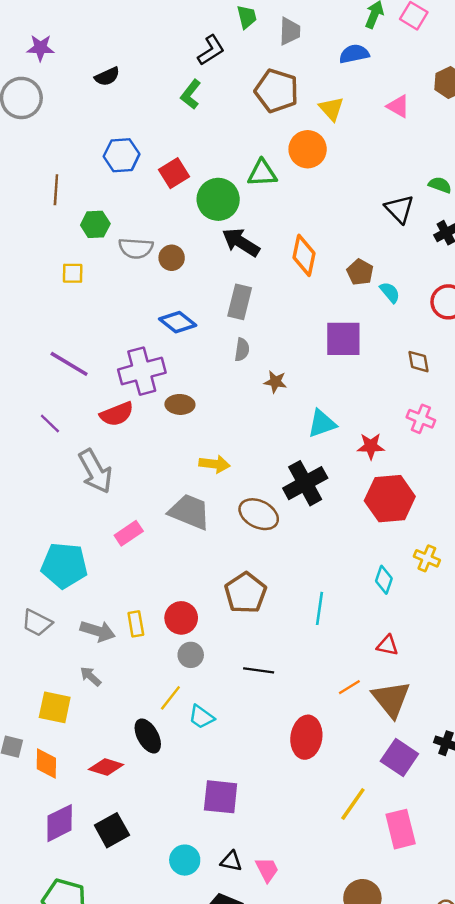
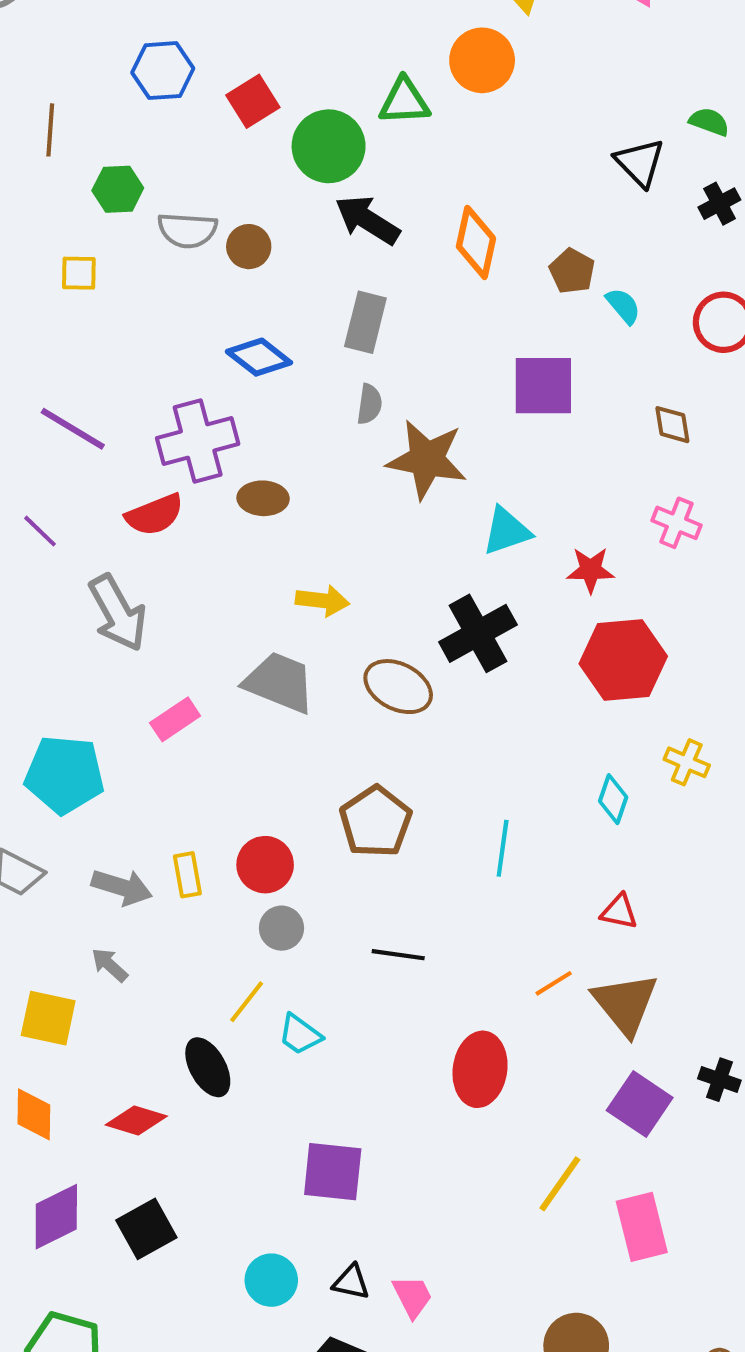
brown star: (275, 382) -> (427, 459), size x2.0

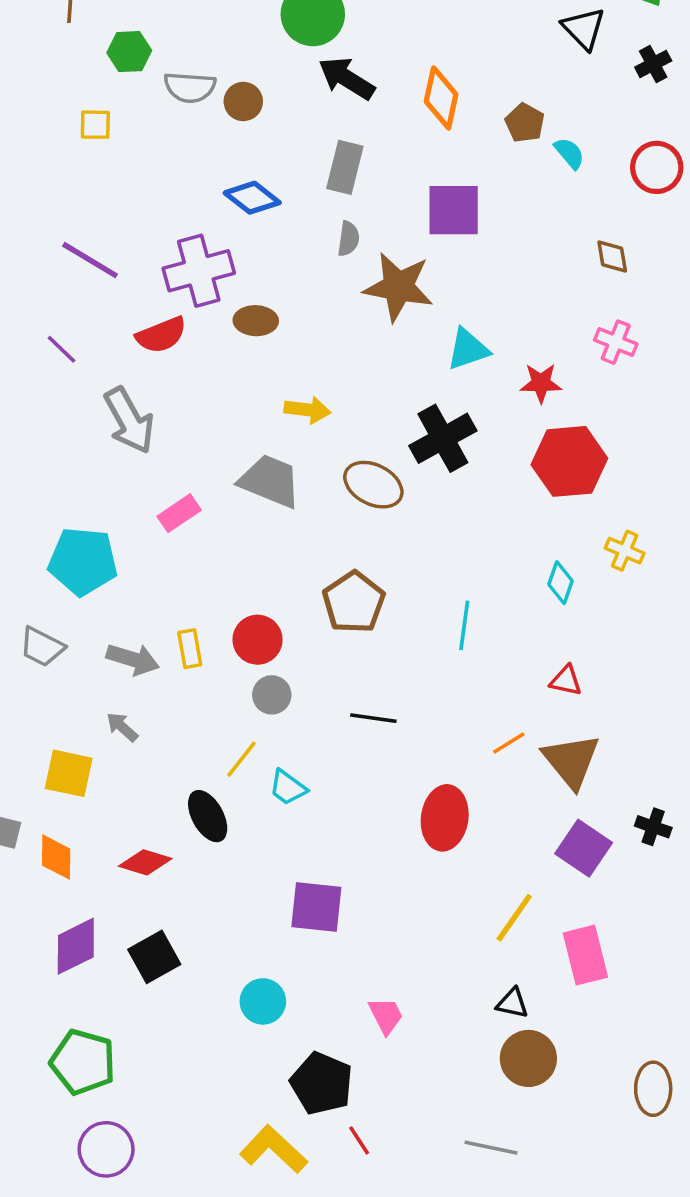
purple square: (543, 386) -> (454, 210), moved
black triangle: (351, 1282) -> (512, 1003), moved

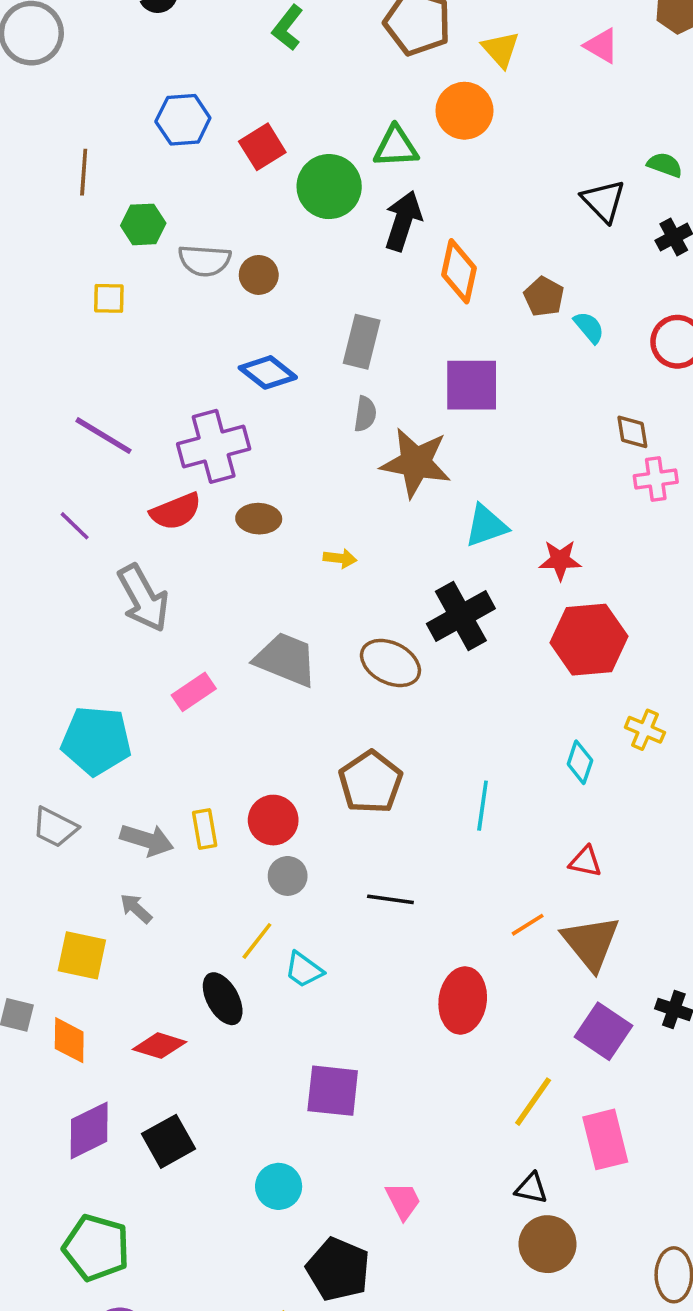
black arrow: (347, 78) -> (403, 221), moved, turned 76
brown ellipse: (256, 321) -> (259, 519), moved
pink cross: (616, 342) -> (656, 479), moved, turned -30
yellow arrow: (307, 410) -> (340, 558), moved, size x0.7

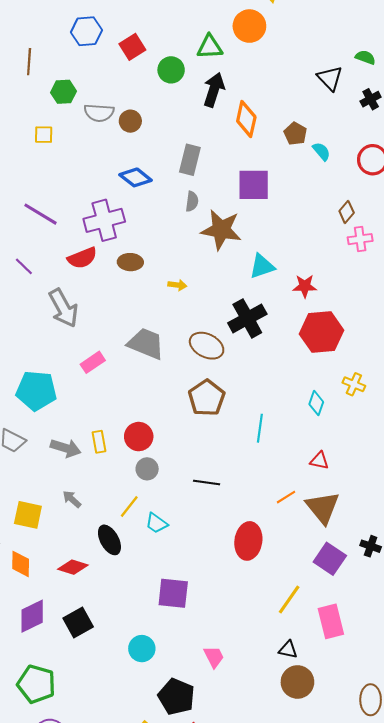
green circle: (329, 187) -> (171, 70), size x0.7
brown diamond: (632, 432) -> (347, 212), turned 50
brown pentagon: (371, 782) -> (207, 398), moved
gray arrow: (136, 908) -> (72, 499), moved

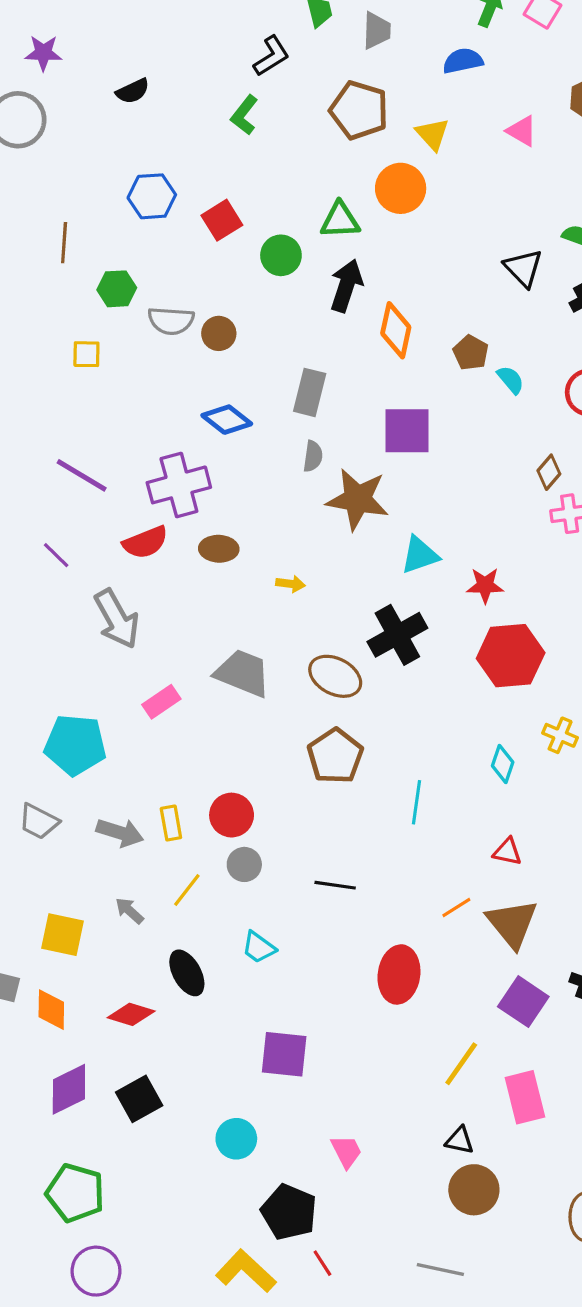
yellow line: (129, 506) -> (187, 890), moved

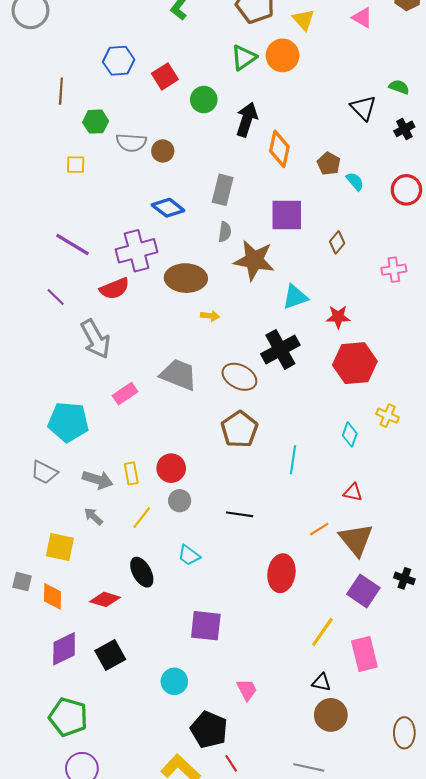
green triangle: (340, 220) -> (244, 58), moved, turned -32
brown diamond: (549, 472) -> (337, 242), moved
brown ellipse: (219, 549) -> (186, 278), moved, size x1.6
gray arrow: (129, 911) -> (93, 516), moved

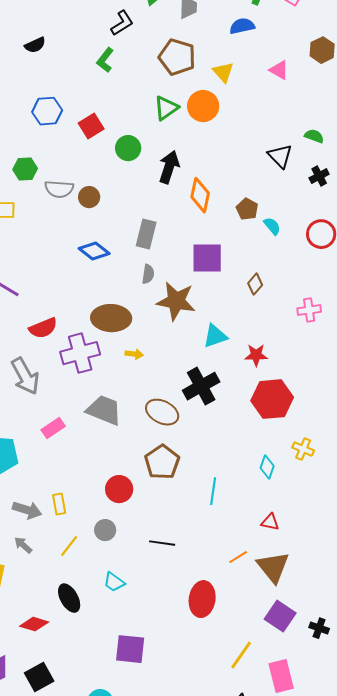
purple cross: (137, 251) -> (80, 353), moved
red circle: (171, 468) -> (119, 489), moved
black cross: (404, 578) -> (319, 628), moved

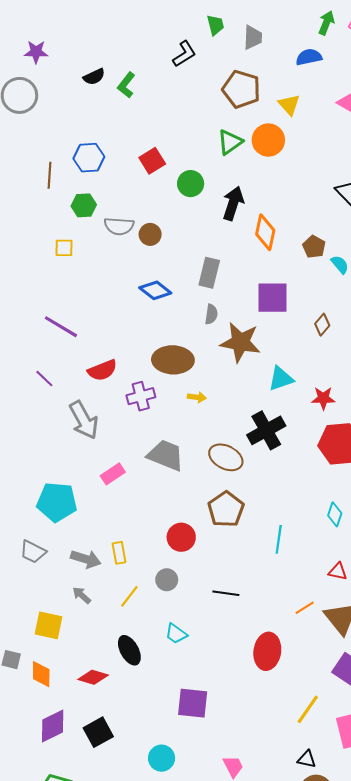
green L-shape: (105, 60) -> (126, 85), moved
blue hexagon: (47, 111) -> (89, 158), moved
purple cross: (80, 353) -> (141, 396), size x0.7

